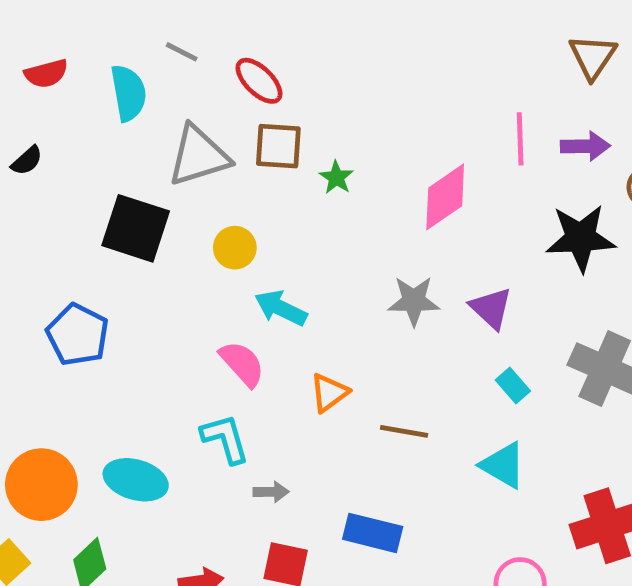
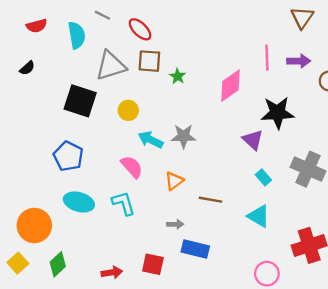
black star: (581, 238) -> (277, 113), moved
gray star: (414, 301) -> (183, 136), moved
blue pentagon: (78, 335) -> (68, 156), moved
cyan ellipse: (136, 480) -> (79, 202), moved
gray arrow: (271, 492) -> (175, 224), moved

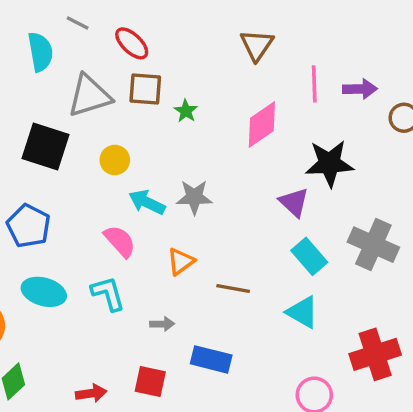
brown triangle: (302, 18) -> (257, 45), moved
cyan rectangle: (263, 177) -> (309, 256), size x1.5
gray arrow: (175, 224) -> (162, 324), moved

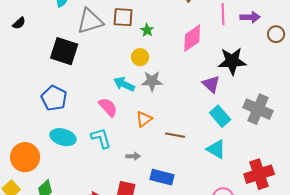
yellow circle: (115, 160) -> (140, 57), moved

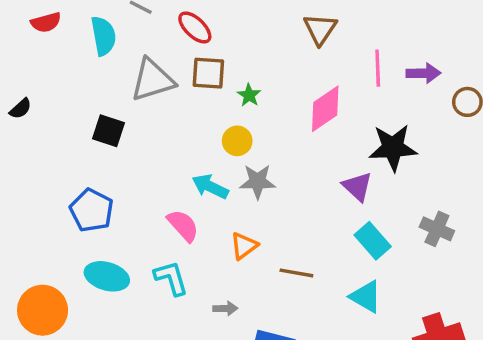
black semicircle: (19, 23) -> (21, 109), moved
black square: (64, 51) -> (109, 131), size x0.7
gray cross: (258, 109) -> (437, 229), size x0.7

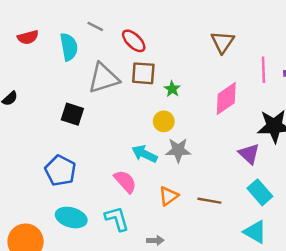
brown line: (296, 273) -> (209, 201), moved

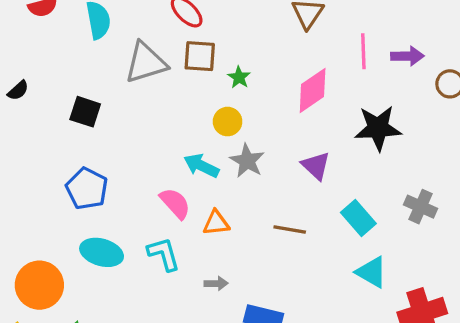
black square: (72, 114) -> (85, 112), moved
gray star: (178, 150) -> (247, 161), turned 30
purple triangle: (249, 154) -> (316, 166), moved
orange triangle: (169, 196) -> (216, 223), moved, turned 30
cyan triangle: (255, 232) -> (371, 272), moved

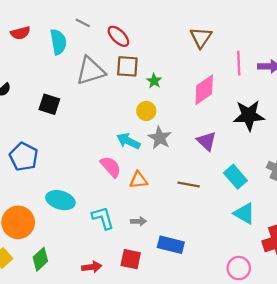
blue pentagon: (87, 189) -> (24, 157), moved
cyan L-shape: (164, 254) -> (103, 218), moved

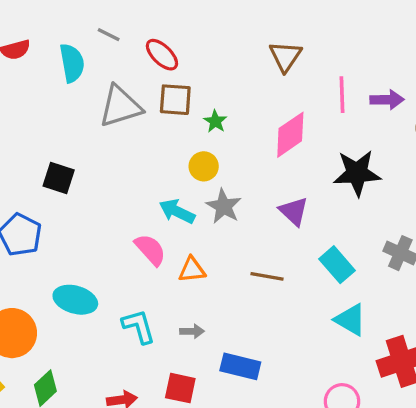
black square: (49, 104) -> (59, 178), moved

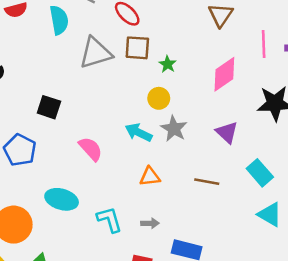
pink semicircle: (150, 250) -> (91, 149), moved

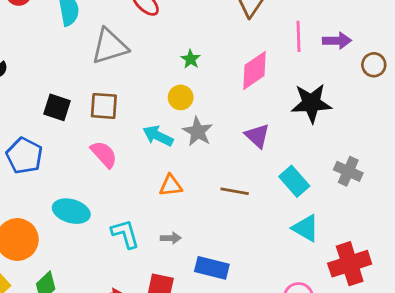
brown square: (137, 48) -> (104, 106), moved

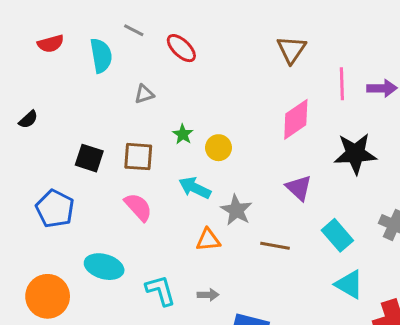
gray triangle: (110, 46) -> (144, 94), size x0.5
green star: (191, 59) -> (183, 134), moved
gray star: (198, 132) -> (236, 210), moved

